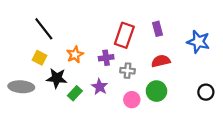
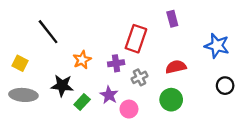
purple rectangle: (158, 29) -> (172, 19), moved
yellow square: (40, 58) -> (20, 63), moved
gray cross: (128, 71) -> (140, 77), turned -32
black circle: (206, 92) -> (225, 86), moved
pink circle: (132, 100) -> (129, 109), moved

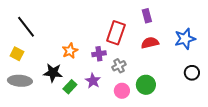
black line: (48, 32) -> (26, 27), moved
blue star: (217, 46) -> (185, 39), turned -30
red semicircle: (176, 67) -> (150, 43), moved
pink circle: (129, 109) -> (122, 91), moved

